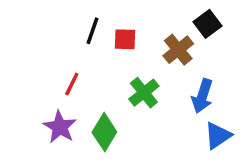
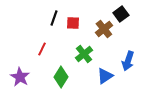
blue arrow: (202, 96) -> (128, 61), moved
purple star: (60, 127) -> (20, 77), moved
blue triangle: (218, 136) -> (105, 76), moved

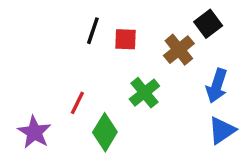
red line: (42, 49) -> (77, 103), moved
blue arrow: (128, 61) -> (217, 86), moved
blue triangle: (105, 76) -> (222, 130), moved

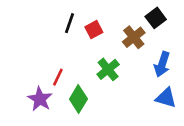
red square: (126, 39) -> (94, 30), turned -30
blue triangle: (222, 130) -> (166, 98), turned 50
purple star: (34, 132) -> (40, 99), moved

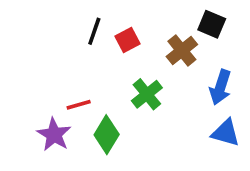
black square: (156, 18) -> (212, 24), turned -30
red line: (58, 77) -> (79, 105), turned 48

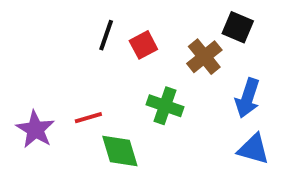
green cross: (147, 94) -> (165, 106), turned -32
purple star: (54, 135) -> (35, 129), moved
green diamond: (107, 135) -> (120, 151), turned -48

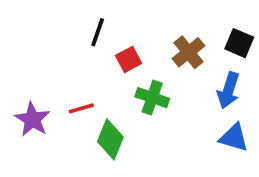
black square: (238, 27) -> (239, 43), moved
red square: (143, 45) -> (129, 59), moved
green diamond: (120, 151) -> (110, 139), turned 39

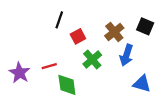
blue arrow: (228, 90) -> (126, 55), moved
green cross: (152, 98) -> (92, 60), turned 30
green diamond: (110, 139) -> (67, 85), turned -30

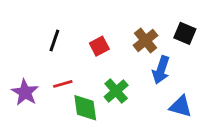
black line: (59, 20) -> (54, 40), moved
green cross: (92, 60) -> (116, 91), moved

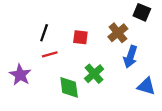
black square: (185, 33) -> (142, 12), moved
red square: (99, 46) -> (80, 37), turned 35
red line: (63, 84) -> (50, 54), moved

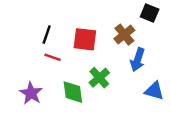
red square: (80, 37) -> (85, 39), size x1.5
red line: (50, 54) -> (53, 57), turned 35
purple star: (20, 75) -> (31, 93), moved

